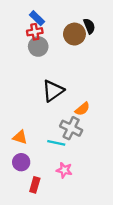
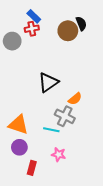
gray circle: (38, 47) -> (12, 41), moved
orange triangle: (20, 137) -> (18, 125), size x1.5

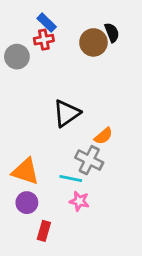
pink star: (59, 154) -> (79, 201), moved

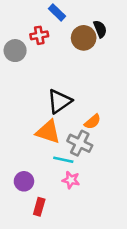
blue rectangle: (47, 23) -> (57, 12), moved
orange triangle: (25, 171) -> (48, 132), moved

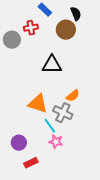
black semicircle: (100, 29) -> (76, 14), moved
black triangle: (60, 101) -> (52, 65), moved, turned 35
cyan line: (63, 160) -> (50, 126), turned 42
red rectangle: (39, 207) -> (31, 163), turned 48

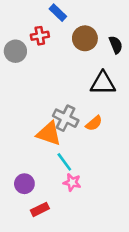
black semicircle: (76, 14) -> (116, 45), moved
black triangle: (52, 65) -> (103, 83), moved
gray cross: (63, 113) -> (66, 118), moved

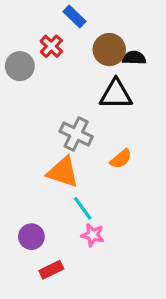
red cross: (40, 36) -> (51, 46), turned -36
black semicircle: (116, 45) -> (134, 58), moved, turned -66
black triangle: (103, 83) -> (116, 94), moved
gray cross: (66, 118) -> (76, 134), moved

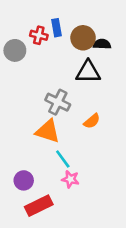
blue rectangle: (74, 16) -> (57, 28), moved, turned 36
red cross: (51, 46) -> (39, 35), turned -30
red rectangle: (51, 270) -> (39, 206), size x1.5

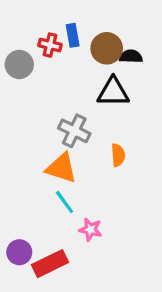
orange semicircle: (92, 121) -> (118, 155), turned -54
cyan line: (63, 159) -> (65, 202), moved
purple circle: (24, 180) -> (19, 252), moved

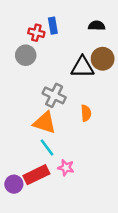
brown circle: (107, 48) -> (103, 59), moved
black semicircle: (131, 56) -> (97, 26), moved
gray circle: (19, 64) -> (26, 55), moved
red rectangle: (50, 264) -> (36, 175), moved

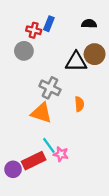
blue rectangle: (53, 26) -> (49, 24), turned 32
cyan line: (47, 147) -> (49, 145), moved

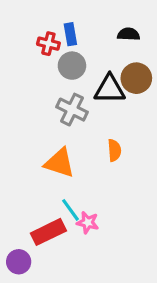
blue rectangle: (49, 24) -> (70, 34), turned -32
gray circle: (24, 51) -> (72, 66), moved
gray cross: (50, 88) -> (72, 110), moved
purple circle: (13, 169) -> (19, 262), moved

